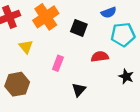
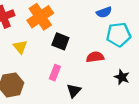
black square: (79, 28) -> (60, 41), moved
pink rectangle: (58, 63) -> (55, 73), moved

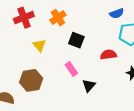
orange cross: (40, 17) -> (58, 18), size x0.7
pink rectangle: (55, 73) -> (71, 69), turned -56

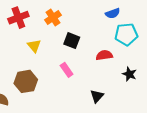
black triangle: (89, 86) -> (97, 96), moved

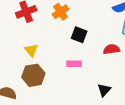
yellow triangle: (34, 46) -> (31, 50), moved
pink rectangle: (67, 70) -> (74, 64), turned -56

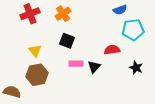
black square: (79, 35) -> (67, 41), moved
black triangle: (104, 90) -> (94, 67), moved

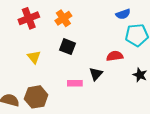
pink rectangle: (76, 64) -> (75, 83), moved
brown hexagon: (37, 75) -> (36, 97), moved

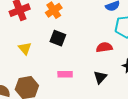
black triangle: (96, 74) -> (100, 77), moved

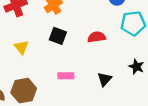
red semicircle: (104, 47) -> (97, 37), moved

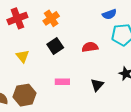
black square: (58, 36) -> (55, 46), turned 35

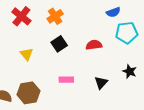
red cross: (17, 18) -> (21, 16), turned -30

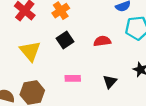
yellow triangle: (27, 54) -> (30, 51), size x1.5

